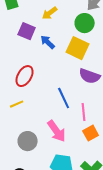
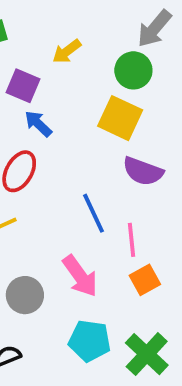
blue arrow: (48, 42) -> (38, 124), moved

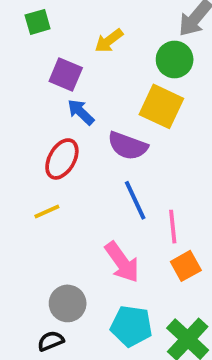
purple semicircle: (143, 171) -> (128, 146), moved
gray circle: (25, 295) -> (68, 303), moved

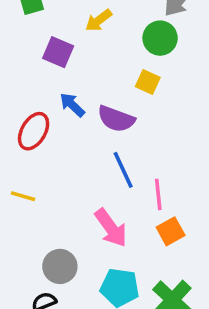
yellow square: (161, 106) -> (148, 82), size x0.6
blue arrow: (81, 112) -> (72, 105), moved
red ellipse: (62, 159) -> (34, 131), moved
yellow line: (47, 212) -> (23, 196), moved, turned 40

